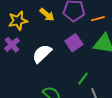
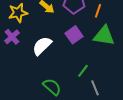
orange line: (98, 19) -> (98, 11), turned -56

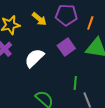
green line: (83, 71) -> (75, 83), turned -32

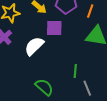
purple square: (66, 47) -> (54, 28), moved, turned 36

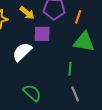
green line: (75, 71) -> (70, 69), moved

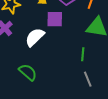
green semicircle: (32, 93) -> (28, 72), moved

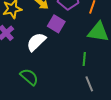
purple square: (55, 19) -> (56, 24), turned 30

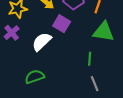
green semicircle: (29, 77) -> (35, 77), turned -60

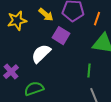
purple cross: (12, 33) -> (11, 72), moved

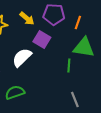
green line: (89, 71) -> (69, 65), moved

